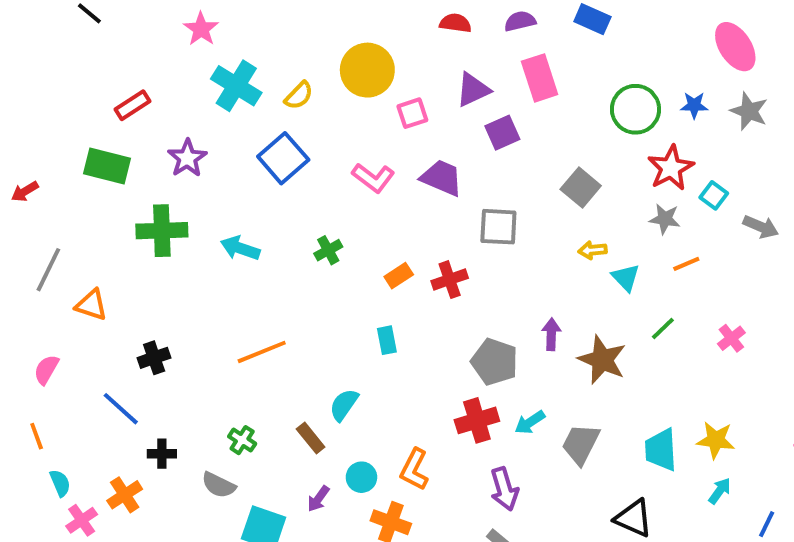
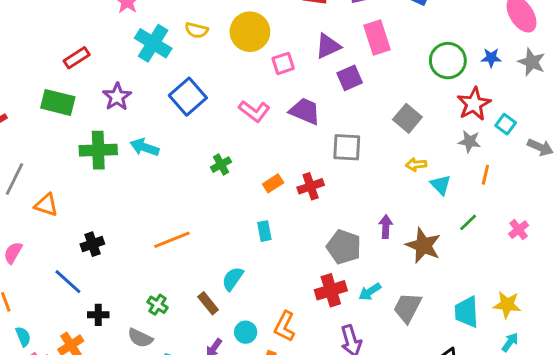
yellow semicircle: (299, 96) -> (196, 30), moved, turned 60
cyan arrow: (240, 248) -> (144, 147), moved
orange line: (686, 264) -> (485, 175), turned -54

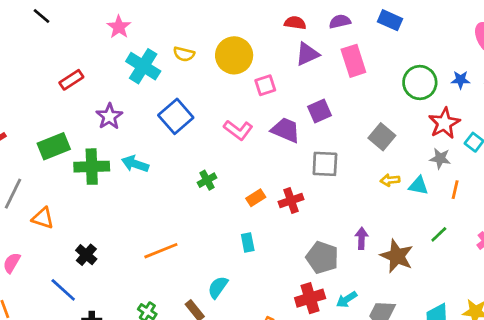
purple triangle: (328, 46) -> (307, 54), moved
purple square: (350, 78) -> (320, 111), moved
green rectangle: (58, 102) -> (54, 146), moved, turned -36
cyan triangle: (441, 185) -> (418, 186), moved, turned -35
black cross: (92, 244) -> (86, 255), turned -30

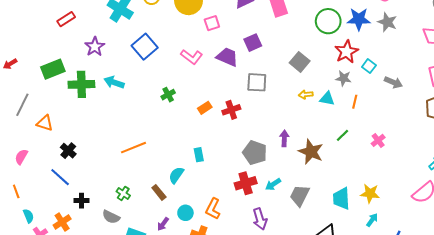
blue star: (461, 80) -> (359, 19), size x1.6
cyan rectangle: (248, 243) -> (199, 155), moved
black cross: (86, 255) -> (68, 151), moved

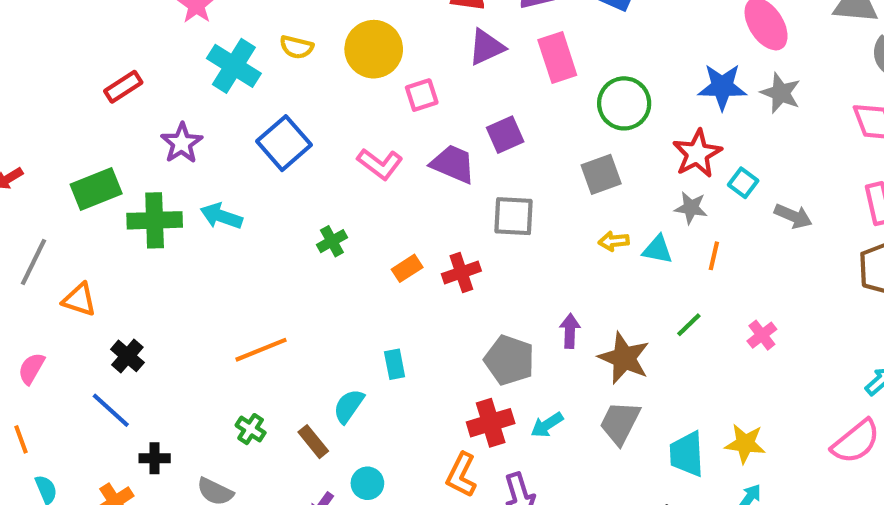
green circle: (328, 21) -> (624, 103), moved
gray square: (300, 62) -> (601, 174), turned 30
green cross: (123, 193) -> (251, 429), moved
gray trapezoid: (300, 195) -> (620, 423), moved
orange L-shape: (213, 209) -> (461, 475), moved

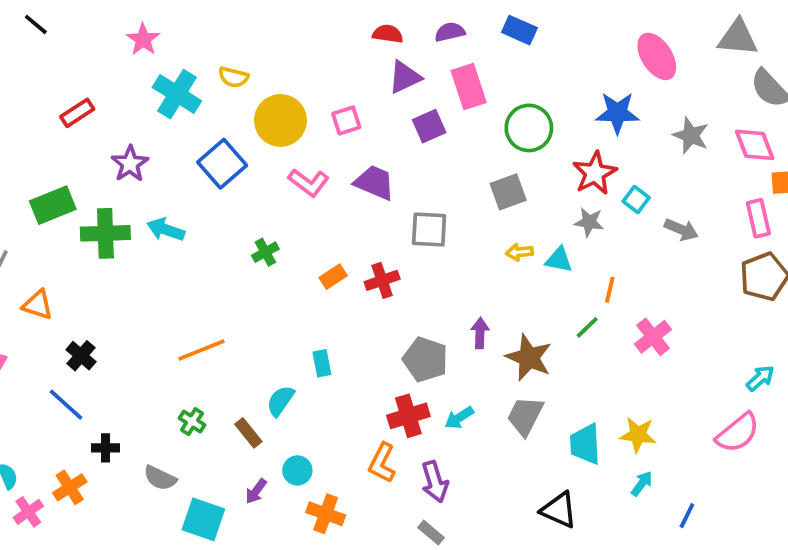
yellow circle: (374, 49) -> (280, 120), moved
gray star: (781, 93) -> (691, 135), moved
purple square: (505, 135) -> (429, 126), moved
orange line: (714, 256) -> (610, 290), moved
pink cross: (762, 335) -> (653, 337), size x1.4

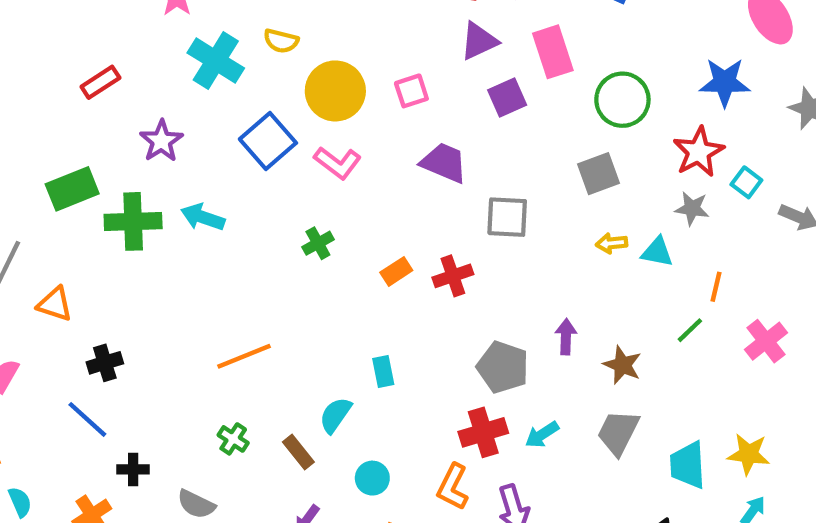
pink L-shape: (309, 183) -> (338, 163), moved
black cross: (81, 356) -> (105, 363), turned 32
brown star: (529, 358) -> (622, 365), size x0.7
cyan circle: (297, 470) -> (372, 478), moved

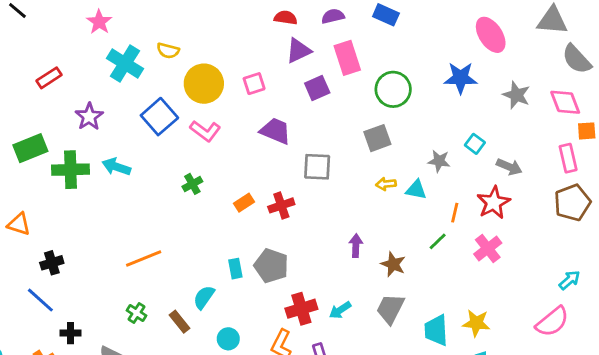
red star: (699, 152) -> (494, 203), moved
gray pentagon: (503, 367) -> (271, 266), moved

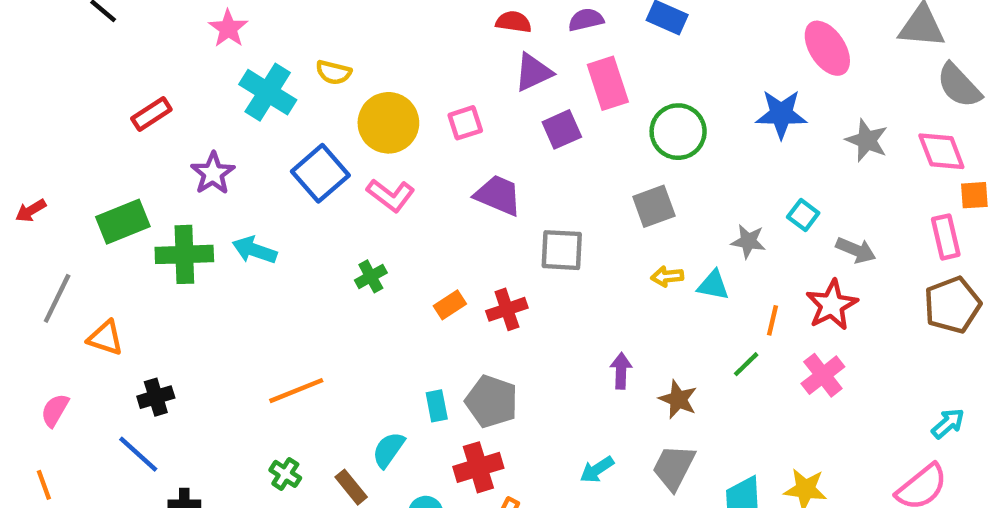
red cross: (301, 309) -> (478, 467), moved

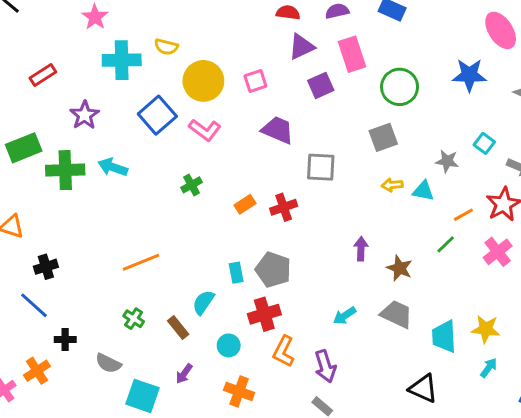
cyan cross: (268, 92) -> (122, 60), turned -33
orange line: (772, 320) -> (463, 215), turned 48
gray trapezoid: (674, 467) -> (397, 314), turned 88

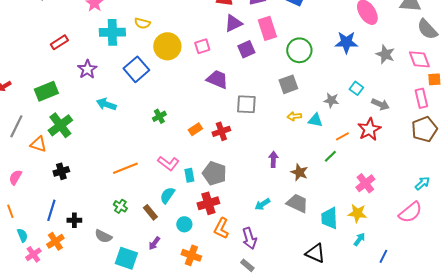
pink L-shape: (205, 130) -> (168, 163), moved
green cross: (65, 170) -> (60, 125), moved, turned -35
pink cross: (498, 252) -> (365, 183), moved
blue line: (34, 305) -> (51, 210), moved, turned 65

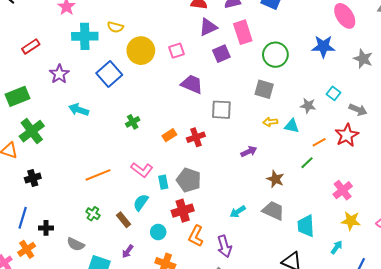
gray square: (288, 84) -> (264, 89), turned 36
purple arrow: (273, 159) -> (249, 151), moved, turned 63
yellow star: (357, 213) -> (351, 221), moved

